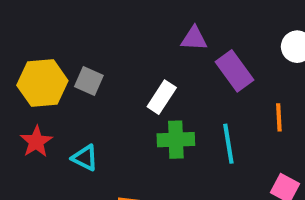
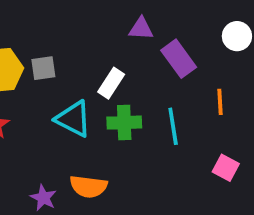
gray square: (89, 81) -> (43, 68), turned -32
cyan triangle: (85, 158) -> (73, 119), moved, size x1.5

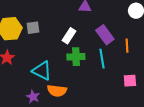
purple rectangle: (179, 59) -> (105, 35), moved
cyan triangle: (73, 119) -> (42, 71), moved
pink square: (226, 168) -> (130, 81), turned -32

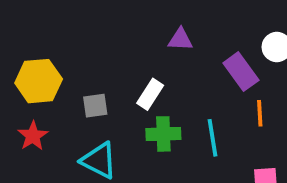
gray square: (33, 28) -> (95, 106), moved
purple rectangle: (105, 35) -> (241, 72), moved

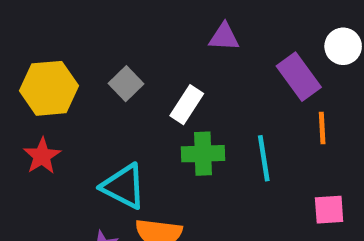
gray square: (95, 106) -> (126, 84), moved, turned -36

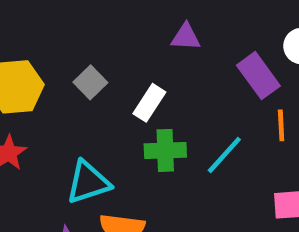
cyan line: (264, 158) -> (224, 155), turned 51
cyan triangle: (124, 186) -> (88, 182), turned -45

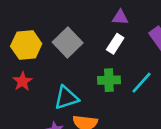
gray square: (90, 82) -> (68, 43), size x1.6
white rectangle: (149, 103) -> (115, 44), moved

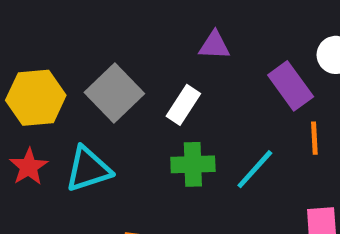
white rectangle: (115, 44) -> (183, 105), moved
cyan triangle: (66, 98) -> (88, 169), moved

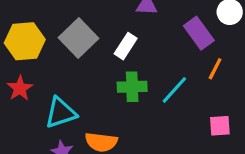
orange line: (314, 138) -> (215, 69), turned 30
cyan triangle: (88, 169) -> (61, 113), moved

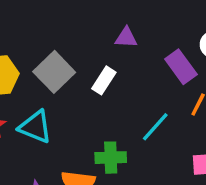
green cross: (132, 87) -> (111, 158), moved
cyan triangle: (61, 113) -> (35, 127), moved, turned 40

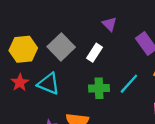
purple triangle: (126, 38) -> (109, 24), turned 42
green cross: (111, 158) -> (99, 88), moved

